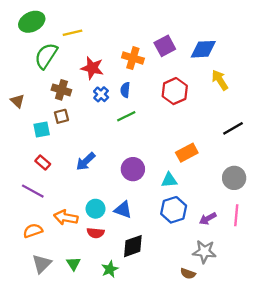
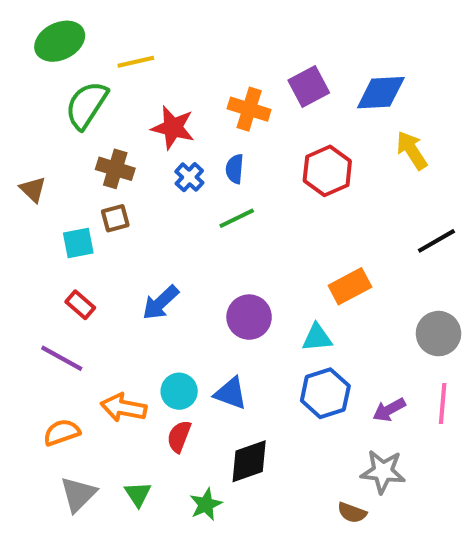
red semicircle: (96, 233) -> (179, 436), turned 105

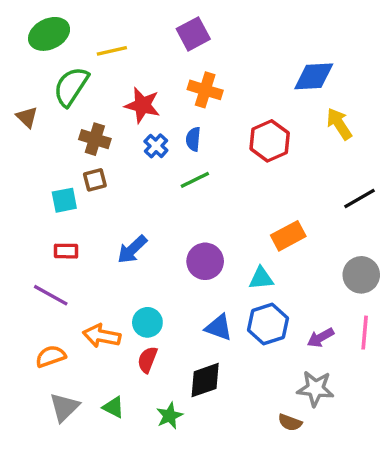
purple square: (309, 86) -> (193, 34), moved
brown triangle: (33, 189) -> (27, 117), moved
red rectangle: (80, 305) -> (66, 251), turned -40
blue triangle: (231, 393) -> (219, 327), moved
green triangle: (138, 494) -> (114, 407), turned -30

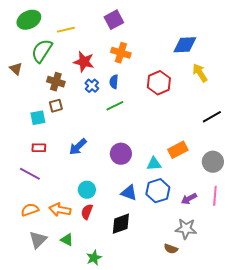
orange rectangle: (288, 236) -> (178, 150), moved
orange arrow: (102, 336) -> (60, 210), moved
green star: (169, 416) -> (94, 258), moved

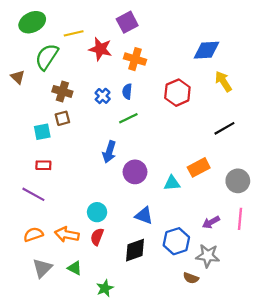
red star: (84, 62) -> (100, 49), moved
black line: (212, 117) -> (224, 128), moved
blue arrow: (78, 147) -> (109, 152), moved, turned -30
blue hexagon: (158, 191) -> (176, 241), moved

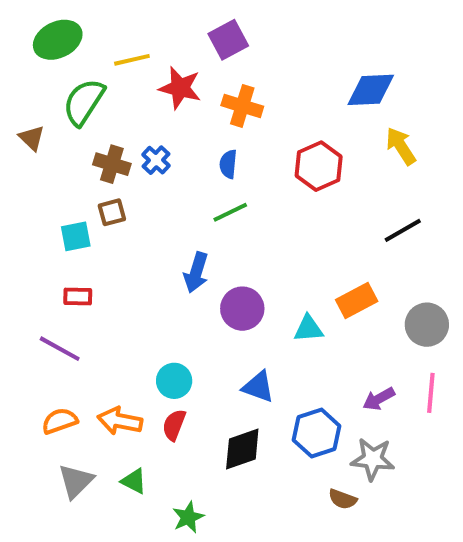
blue cross: (103, 96) -> (156, 160), moved

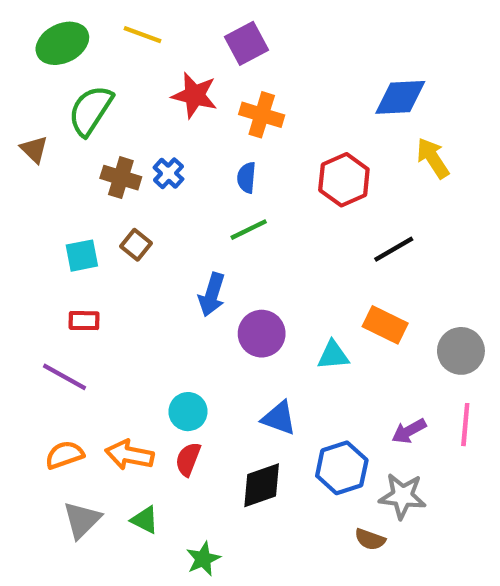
yellow line: (132, 60) -> (143, 35), moved, turned 33
brown square: (112, 212) -> (136, 245), moved, turned -36
black line: (403, 230) -> (394, 249), moved
orange rectangle: (357, 301) -> (385, 325), turned 54

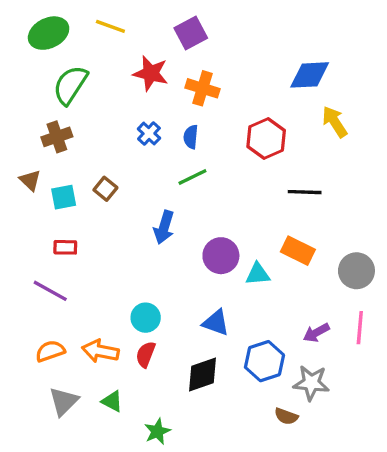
brown triangle: (34, 149) -> (30, 180), moved
blue cross: (169, 173) -> (149, 134), moved
brown cross: (121, 178) -> (57, 137), moved, turned -36
black line: (394, 249) -> (305, 192), turned 32
purple circle: (262, 334) -> (221, 256), moved

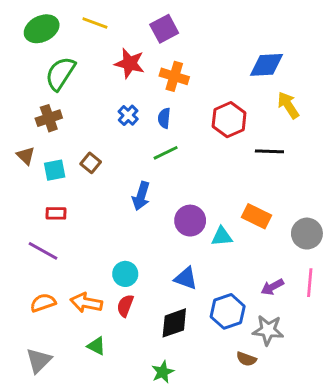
black line: (305, 192) -> (269, 151), moved
gray triangle: (64, 401) -> (39, 360), moved
green star: (157, 431) -> (163, 372), moved

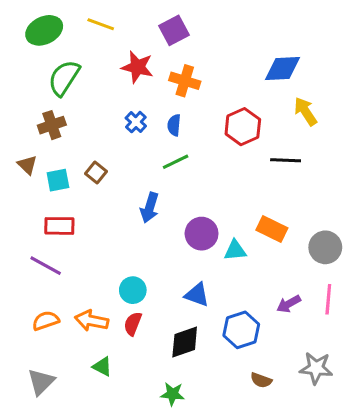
red rectangle: (56, 213) -> (59, 226), size x1.4
gray star: (268, 330) -> (316, 368), moved
green star: (163, 372) -> (172, 394), turned 30

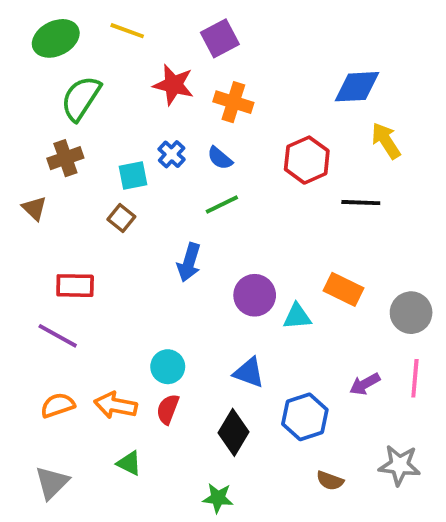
blue semicircle: (174, 125) -> (220, 158), turned -55
cyan square: (58, 180) -> (133, 176), moved
black diamond: (185, 342) -> (233, 432), turned -40

